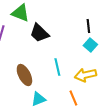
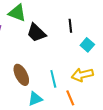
black line: (88, 26) -> (70, 26), moved
cyan line: (57, 67) -> (53, 79), moved

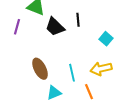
black line: (70, 26) -> (78, 20), moved

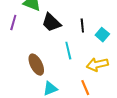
black line: (78, 20) -> (82, 26), moved
cyan line: (72, 73) -> (68, 51), moved

